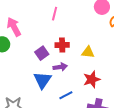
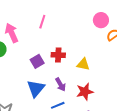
pink line: (55, 14) -> (42, 22), moved
purple arrow: (60, 67) -> (60, 85), moved, turned 64

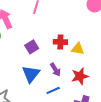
red cross: (58, 55) -> (60, 42), moved

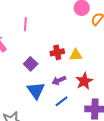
purple arrow: (55, 70) -> (59, 80), turned 112

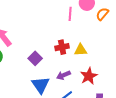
pink line: (25, 24) -> (70, 14), moved

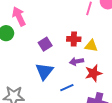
purple arrow: (63, 75) -> (77, 61), moved

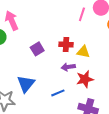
blue triangle: (44, 71) -> (26, 84), moved

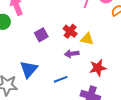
red cross: (66, 45) -> (70, 31), turned 32
red star: (85, 79) -> (98, 68), moved

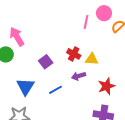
blue triangle: (29, 69) -> (25, 87), moved
blue line: (61, 79) -> (55, 90), moved

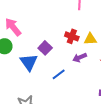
blue triangle: (25, 87) -> (29, 62), moved

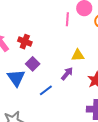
red cross: (72, 36) -> (25, 42), moved
purple arrow: (80, 58) -> (67, 74), turned 152

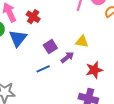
purple square: (33, 64) -> (50, 47), moved
blue triangle: (16, 78) -> (18, 38), moved

